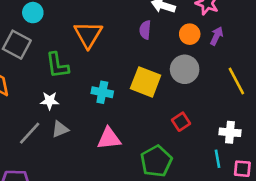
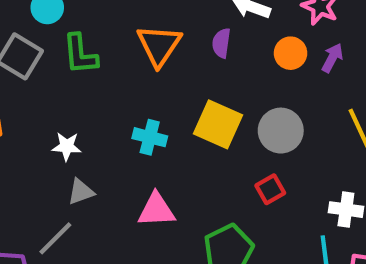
orange triangle: (88, 35) -> (159, 45), moved
green L-shape: (57, 65) -> (80, 54), moved
gray circle: (185, 69) -> (281, 131), moved
gray line: (30, 133) -> (55, 238), moved

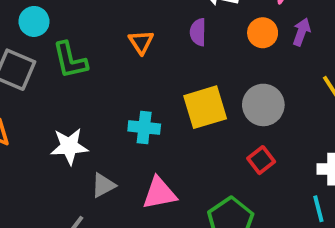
orange triangle: (159, 45) -> (141, 42), size x0.6
yellow square: (218, 124) -> (205, 107), turned -33
white star: (67, 146) -> (69, 146), size x1.4
gray triangle: (81, 192) -> (103, 185), moved

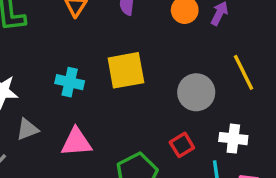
gray circle: (263, 105) -> (196, 92), moved
red square: (261, 160) -> (182, 145), moved

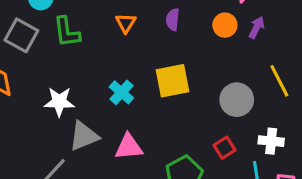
cyan cross: (70, 82) -> (121, 92), turned 30
gray triangle: (27, 129) -> (84, 136), size x1.5

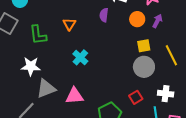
orange triangle: (126, 23) -> (69, 24), moved
green L-shape: (67, 32) -> (38, 35), moved
yellow square: (172, 81) -> (144, 46), moved, size x0.6
cyan cross: (121, 92) -> (80, 57), moved

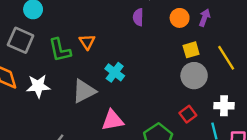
orange triangle: (69, 24) -> (87, 42), moved
white star: (31, 66) -> (38, 86), moved
gray triangle: (46, 88) -> (84, 91), moved

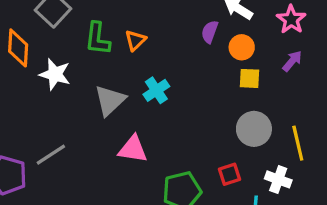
orange circle: (180, 18) -> (242, 47), moved
yellow square: (191, 50) -> (250, 78), moved
yellow line: (226, 58) -> (298, 143), moved
gray triangle: (84, 91) -> (110, 100), turned -35

